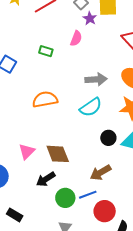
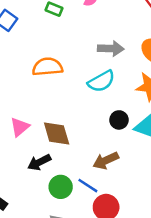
blue line: (88, 195) -> (88, 186), turned 48

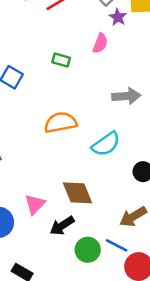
cyan semicircle: (101, 81) -> (106, 144), moved
pink triangle: (20, 127) -> (35, 204), moved

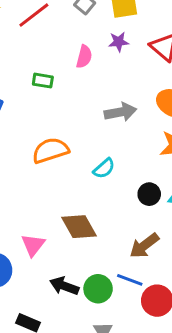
purple star: (118, 17) -> (119, 42), moved, turned -30
cyan semicircle: (106, 144) -> (104, 168), size x0.7
black arrow: (62, 226) -> (64, 286), moved, turned 60

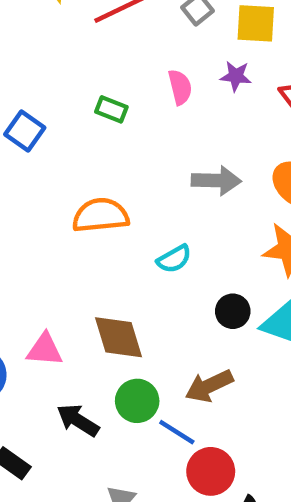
pink semicircle: (84, 57) -> (180, 87), turned -40
pink triangle: (33, 245) -> (45, 350), turned 45
green circle: (98, 289) -> (137, 401), moved

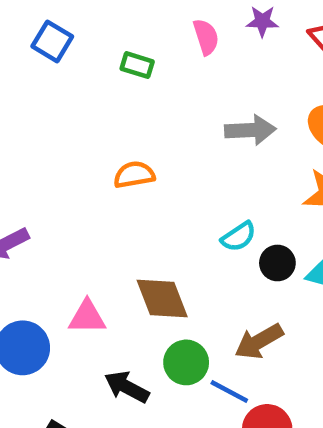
blue square: (25, 131) -> (52, 41), moved
orange semicircle: (101, 215) -> (134, 175), size x0.7
cyan semicircle: (174, 259) -> (239, 237), moved

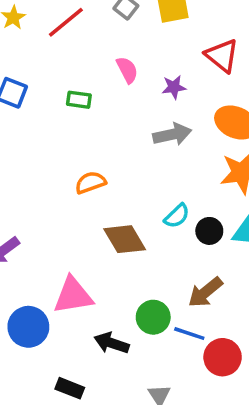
purple star: (262, 21) -> (174, 87), moved
brown diamond: (162, 298) -> (125, 239), moved
pink triangle: (87, 317) -> (73, 295), size x1.4

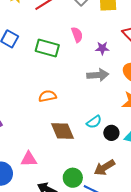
green rectangle: (79, 100) -> (47, 48), size x1.6
pink triangle: (73, 295) -> (29, 159), size x0.7

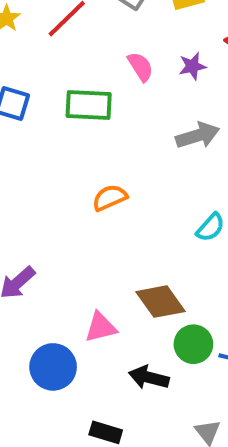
purple star: (102, 48) -> (192, 66), moved
brown diamond: (62, 131) -> (161, 302), moved

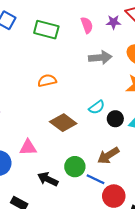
purple star: (192, 66) -> (113, 22), moved
pink semicircle: (140, 67) -> (87, 25), moved
brown diamond: (161, 302) -> (63, 123), moved, turned -30

